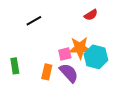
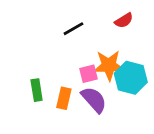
black line: (34, 21) -> (73, 29), moved
green rectangle: (15, 66) -> (37, 90), moved

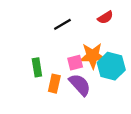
green rectangle: (37, 90) -> (37, 67), moved

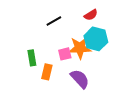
cyan hexagon: (111, 66) -> (96, 39), moved
purple semicircle: (80, 85) -> (80, 79), moved

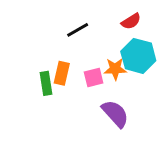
orange star: (80, 48) -> (115, 69), size x0.7
orange rectangle: (47, 72) -> (62, 73), moved

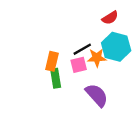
black line: (78, 30) -> (82, 49), moved
green rectangle: (46, 83) -> (56, 78), moved

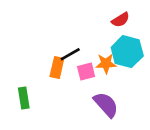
black line: (82, 49) -> (70, 54), moved
green rectangle: (56, 78) -> (24, 98), moved

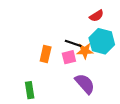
black line: (70, 54) -> (73, 43), moved, turned 49
green rectangle: (24, 98) -> (30, 90), moved

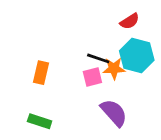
orange rectangle: (46, 54) -> (41, 73), moved
green rectangle: (30, 90) -> (40, 121), turned -63

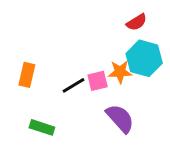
black line: (98, 58) -> (74, 85), moved, turned -50
orange rectangle: (41, 73) -> (27, 75), moved

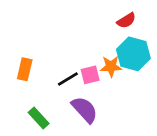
purple semicircle: (120, 118) -> (85, 110), moved
green rectangle: (42, 127) -> (39, 118), turned 30

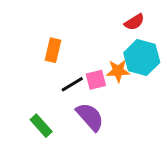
orange rectangle: (25, 69) -> (53, 50), moved

